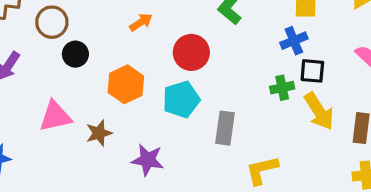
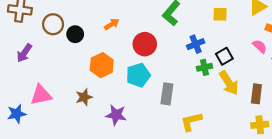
blue cross: (294, 41) -> (196, 44), moved
black circle: (75, 54) -> (75, 34), moved
black square: (312, 71) -> (224, 56), turned -35
pink triangle: (55, 116) -> (41, 95), moved

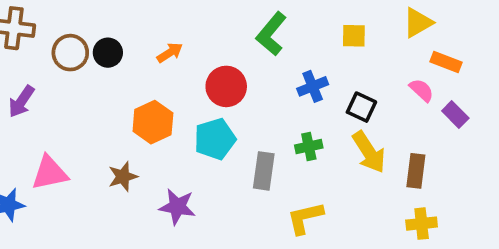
black circle: (75, 34) -> (108, 53), moved
black square: (224, 56) -> (361, 107), turned -35
green cross: (204, 67) -> (309, 147), moved

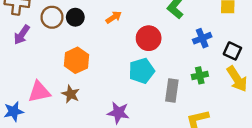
purple arrow: (21, 101) -> (22, 35), moved
orange hexagon: (153, 122) -> (76, 60), moved
brown star: (123, 177) -> (71, 94), moved, turned -30

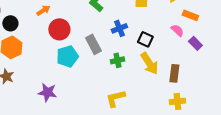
black circle: (75, 17) -> (10, 23), moved
red circle: (149, 38) -> (59, 29), moved
gray rectangle: (172, 91) -> (93, 44), moved, turned -36

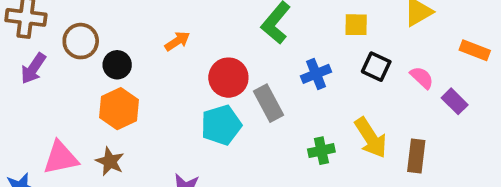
orange rectangle: (190, 15) -> (475, 50), moved
red circle: (59, 29) -> (228, 78), moved
black square: (145, 39) -> (376, 67), moved
green cross: (117, 60) -> (321, 151), moved

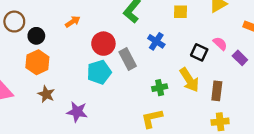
black square: (376, 67) -> (199, 52), moved
blue cross: (316, 74) -> (156, 41), turned -35
brown star: (110, 161) -> (46, 94), moved

